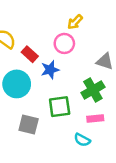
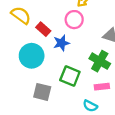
green cross: (93, 90) -> (100, 61), turned -30
green square: (60, 107) -> (70, 76), turned 30

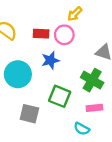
red rectangle: (43, 29) -> (41, 34), moved, turned -40

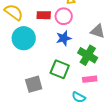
blue star: (50, 60) -> (64, 38), moved
cyan circle: (18, 74) -> (24, 38), moved
gray square: (29, 114) -> (34, 84), turned -30

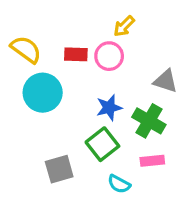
blue star: (64, 38) -> (109, 108), moved
green square: (60, 69) -> (102, 144), turned 30
cyan semicircle: (79, 97) -> (119, 184), moved

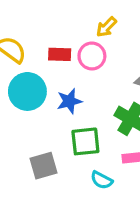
blue star: (109, 108) -> (69, 101), moved
green square: (102, 144) -> (85, 141), turned 32

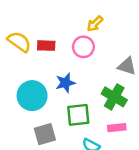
red rectangle: (60, 54) -> (46, 46), moved
cyan circle: (27, 91) -> (32, 96), moved

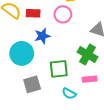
blue star: (65, 83) -> (42, 36), moved

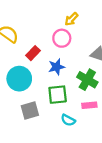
red rectangle: (33, 13) -> (33, 53), moved, turned -48
blue star: (42, 36) -> (56, 67), moved

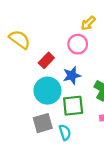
cyan circle: (19, 79) -> (47, 91), moved
cyan semicircle: (68, 120) -> (65, 132), moved, turned -136

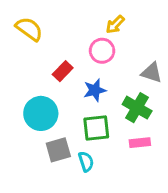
yellow semicircle: (20, 39) -> (29, 29), moved
cyan circle: (47, 91) -> (41, 113), moved

